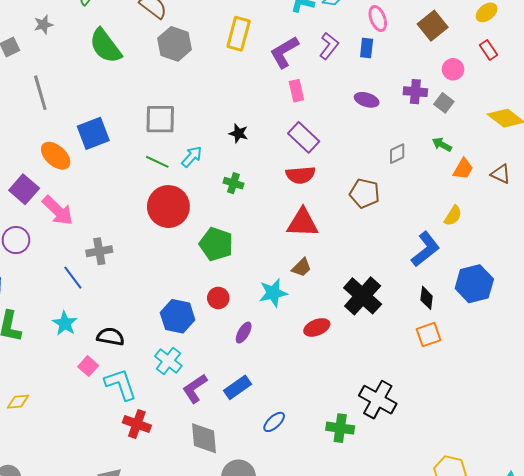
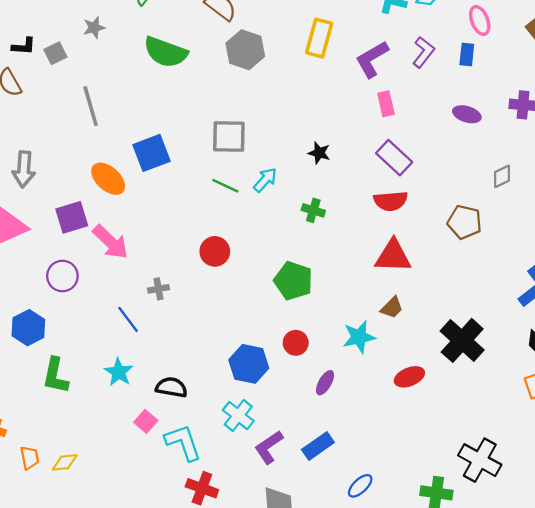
green semicircle: (105, 46) -> (166, 52), turned -33
purple square: (24, 189) -> (72, 217), turned 32
red circle: (168, 207) -> (215, 251), moved, size x0.6
gray cross: (99, 251) -> (159, 289), size x0.7

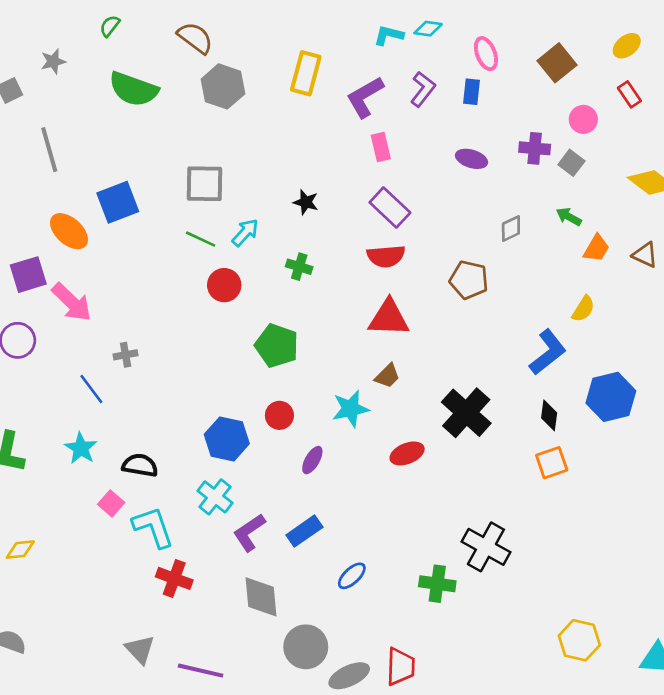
red circle: (215, 251) -> (224, 285), moved

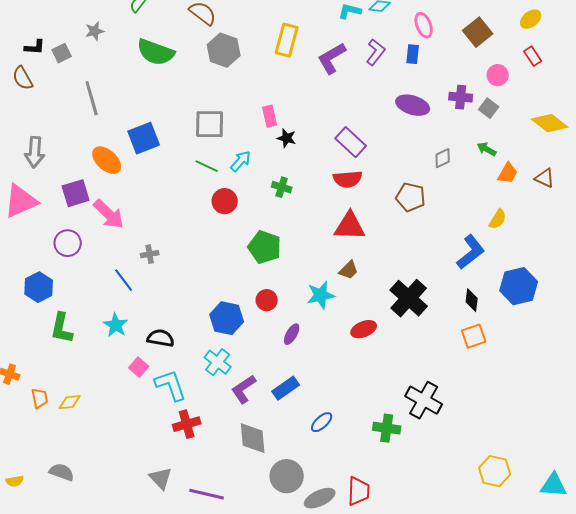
pink rectangle: (381, 147) -> (270, 116), moved
purple ellipse: (471, 159) -> (413, 105), size x1.4
red cross: (174, 578) -> (187, 424), turned -36

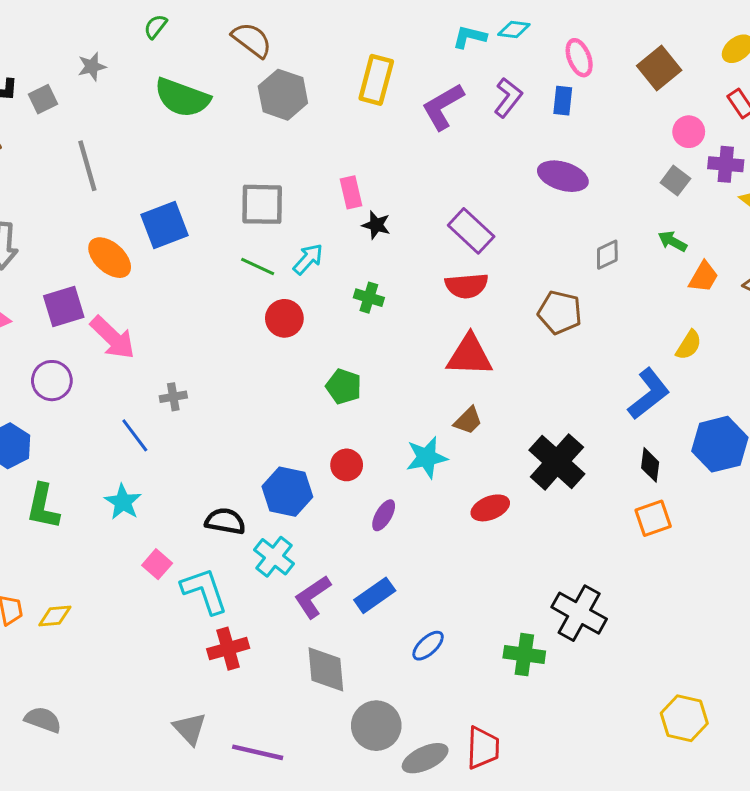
purple cross: (461, 97) -> (726, 164), moved
green pentagon: (265, 247) -> (344, 386), size x0.7
black semicircle: (161, 338) -> (225, 521), moved

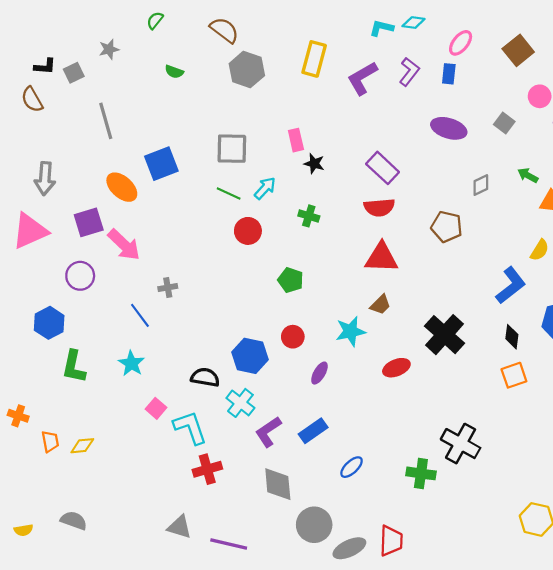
pink ellipse: (579, 58) -> (461, 43), turned 60
green semicircle: (182, 98) -> (174, 72), size x0.5
gray square: (675, 181) -> (504, 123), moved
gray triangle: (190, 729) -> (180, 527), turned -30

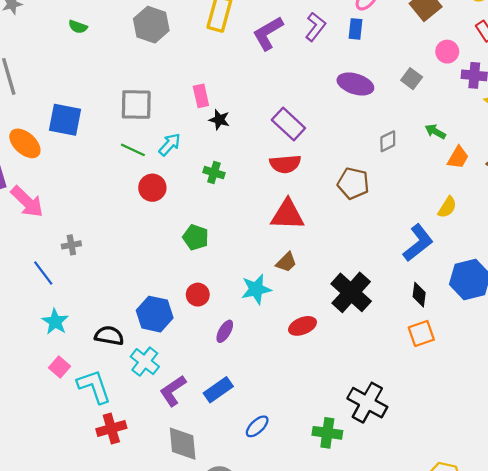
blue square: (161, 164) -> (65, 120), turned 32
cyan star: (131, 363) -> (55, 322), moved

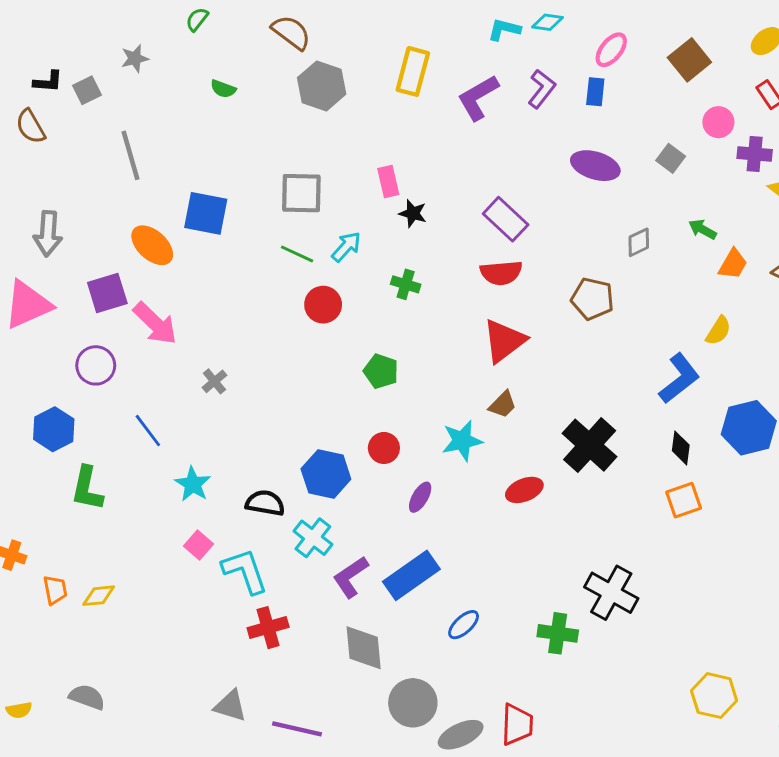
red triangle: (287, 215) -> (504, 341), turned -39
gray cross: (71, 245) -> (214, 381), turned -30
blue line: (43, 273) -> (148, 431), moved
blue rectangle: (218, 390) -> (411, 575), size x1.4

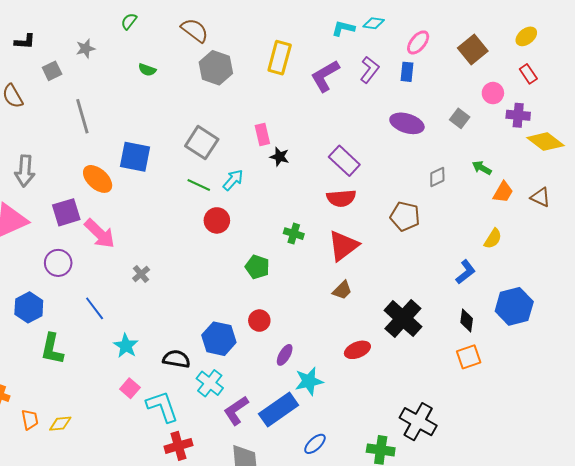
black L-shape: (48, 82) -> (25, 41), moved
gray square: (301, 193) -> (202, 143), turned 32
green cross: (406, 284) -> (294, 234), moved
blue L-shape: (679, 378) -> (466, 272), size x0.7
cyan star: (462, 441) -> (309, 381), moved

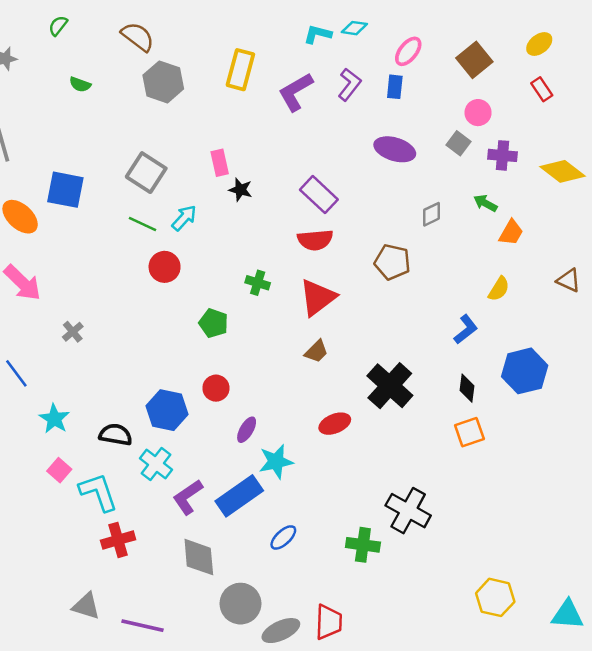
pink circle: (493, 93) -> (478, 113), moved
purple cross: (518, 115) -> (503, 155), moved
brown triangle: (540, 197) -> (569, 280), moved

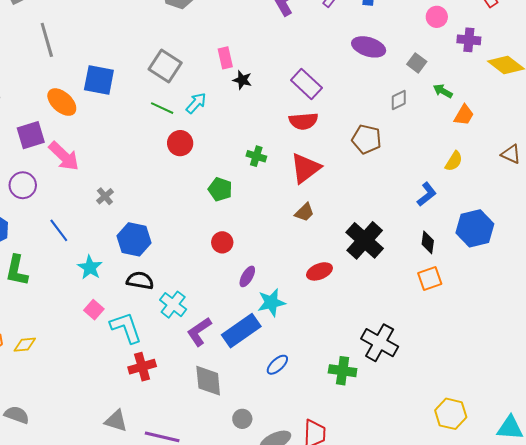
gray square: (458, 143) -> (417, 63), moved
purple cross: (503, 155) -> (469, 40), moved
blue hexagon: (167, 410) -> (134, 239), moved
gray circle: (240, 604) -> (242, 419), size x0.6

